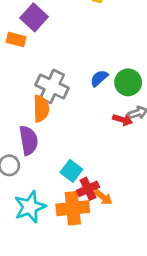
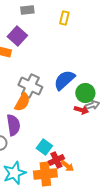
blue semicircle: (99, 78) -> (64, 80), size x1.6
green circle: (128, 82) -> (85, 93), moved
orange semicircle: (41, 109) -> (22, 102), turned 30

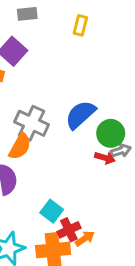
orange arrow: (67, 166) -> (85, 238), turned -72

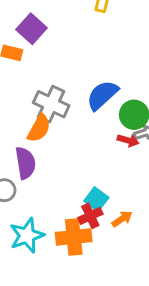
cyan square: (52, 211) -> (96, 199), moved
orange arrow: (85, 238) -> (122, 219), moved

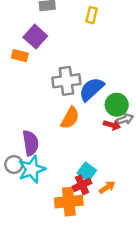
gray cross: (51, 104) -> (66, 81), moved, turned -32
orange semicircle: (39, 128) -> (70, 118), moved
cyan star: (27, 235) -> (32, 169), moved

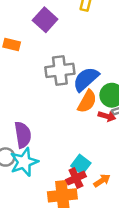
purple square: (35, 37) -> (45, 20), moved
orange semicircle: (70, 118) -> (87, 101), moved

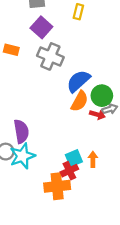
gray cross: (60, 70) -> (50, 56), moved, turned 30
cyan square: (81, 164) -> (74, 158), turned 30
orange arrow: (102, 181) -> (93, 159), moved, turned -56

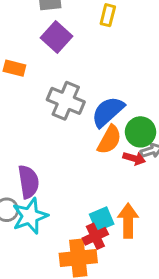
gray cross: (50, 56) -> (66, 101), moved
orange arrow: (93, 159) -> (128, 221), size x1.5

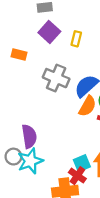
yellow rectangle: (108, 15) -> (76, 39), moved
red cross: (95, 236) -> (77, 176), turned -30

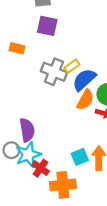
purple square: (49, 32) -> (47, 26), turned -30
yellow rectangle: (76, 39) -> (72, 66), moved, turned 40
red cross: (77, 176) -> (41, 168), moved

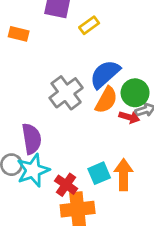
yellow rectangle: (72, 66) -> (89, 25), moved
gray cross: (54, 72) -> (66, 93), moved, turned 30
red cross: (41, 168) -> (66, 185), moved

